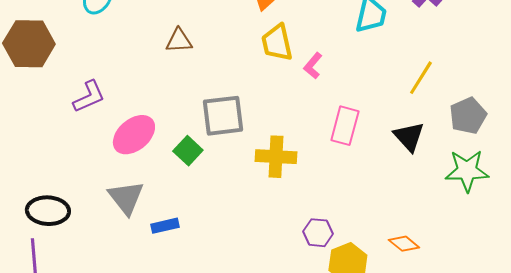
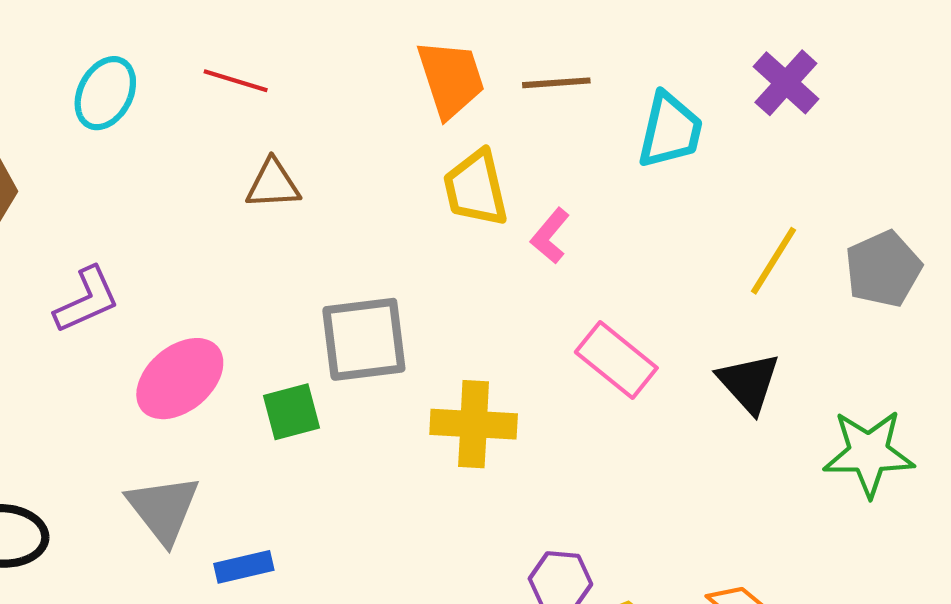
gray pentagon: (468, 116) -> (883, 269), moved
pink rectangle: (345, 126) -> (616, 360), turned -66
green square: (188, 151) -> (292, 412), turned 32

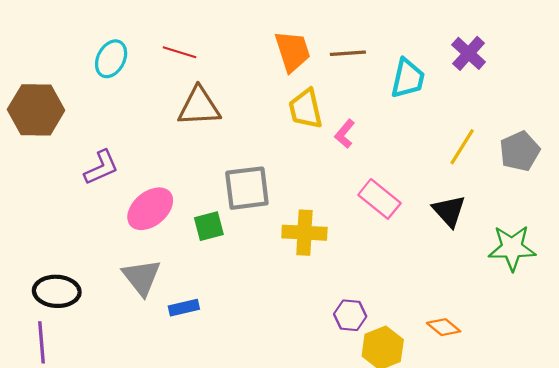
brown triangle: (273, 184) -> (199, 107), size x1.5

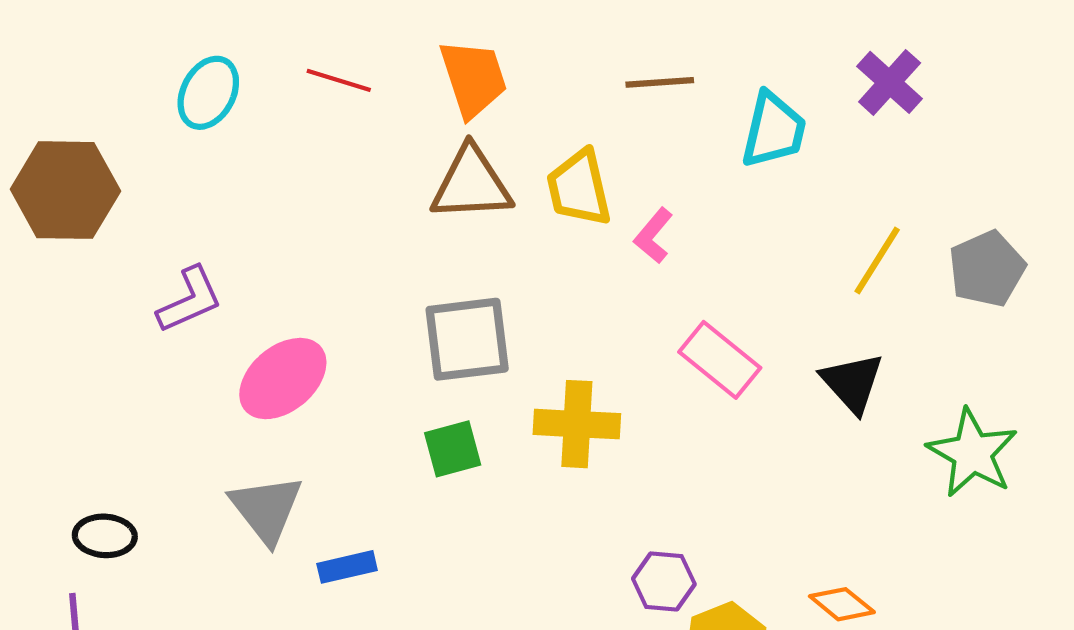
orange trapezoid: (293, 51) -> (473, 78), moved
brown triangle: (199, 107) -> (471, 184), moved
green square: (209, 226) -> (453, 449), moved
green star: (512, 248) -> (972, 453), turned 30
black ellipse: (57, 291) -> (105, 536), size x0.7

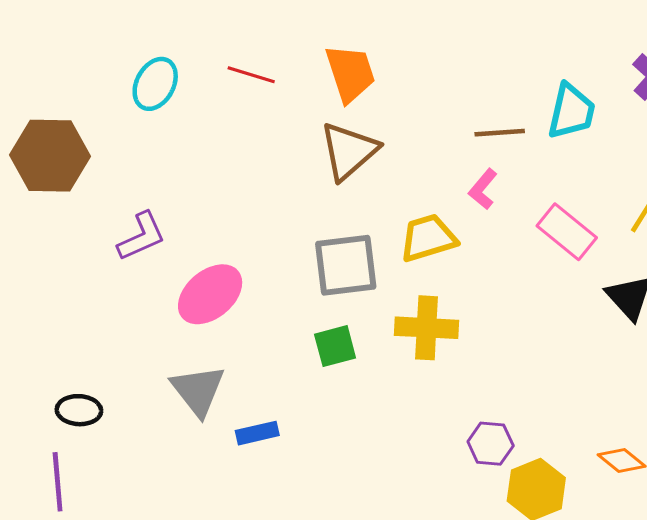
brown line: (660, 82) -> (500, 133), moved
brown triangle: (471, 184) -> (349, 151), turned -38
yellow trapezoid: (579, 188) -> (428, 238), moved, turned 86
pink rectangle: (720, 360) -> (567, 232), moved

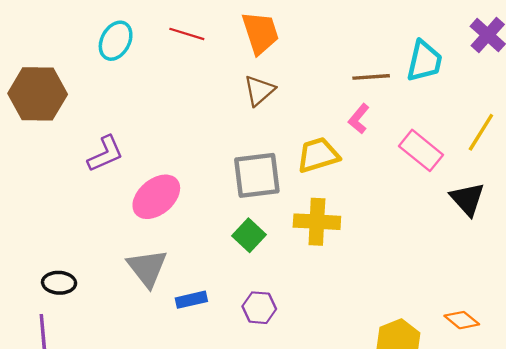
brown triangle: (349, 151) -> (259, 90), size x0.7
green square: (335, 346) -> (249, 235), turned -32
purple hexagon: (491, 444) -> (259, 308), moved

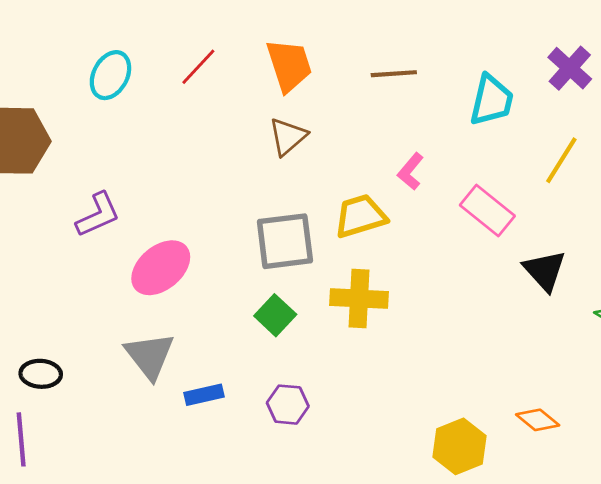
red line: (187, 34) -> (198, 67), turned -64
brown line: (371, 77) -> (394, 74), moved
yellow line: (481, 132) -> (561, 160), moved

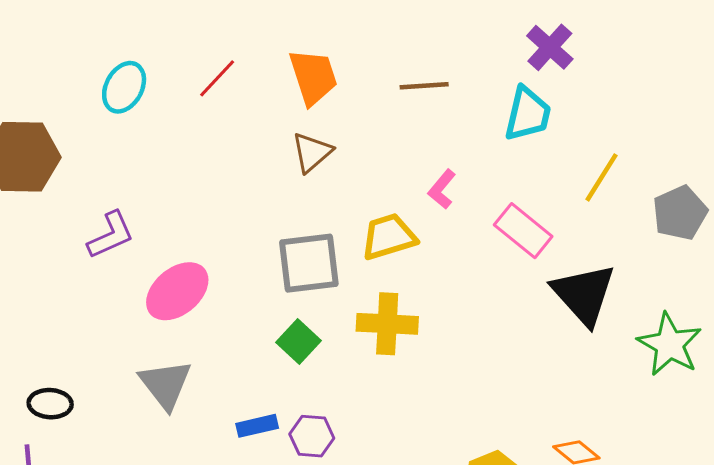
purple cross: (570, 68) -> (550, 47), moved
black triangle: (545, 271) -> (584, 294), size x1.4
blue rectangle: (204, 395) -> (257, 426), moved

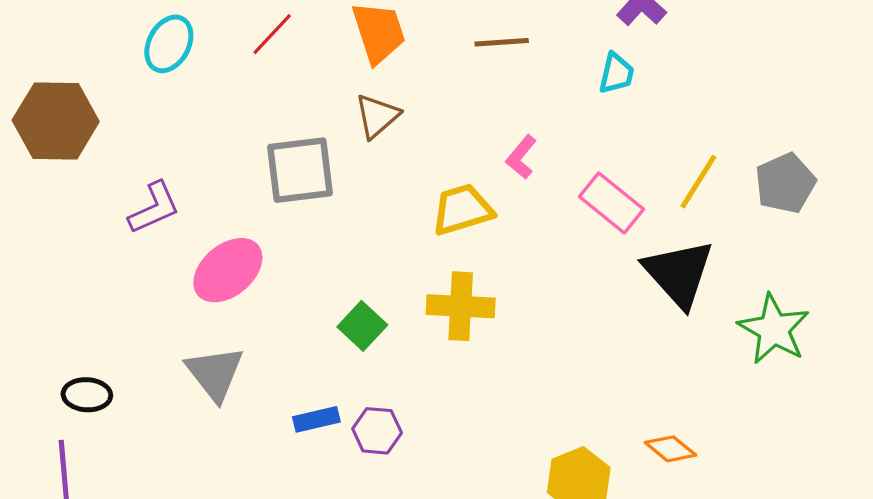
cyan trapezoid: (528, 114) -> (616, 73), size x0.7
yellow line: (602, 177) -> (698, 182), moved
gray square: (309, 263) -> (300, 170), moved

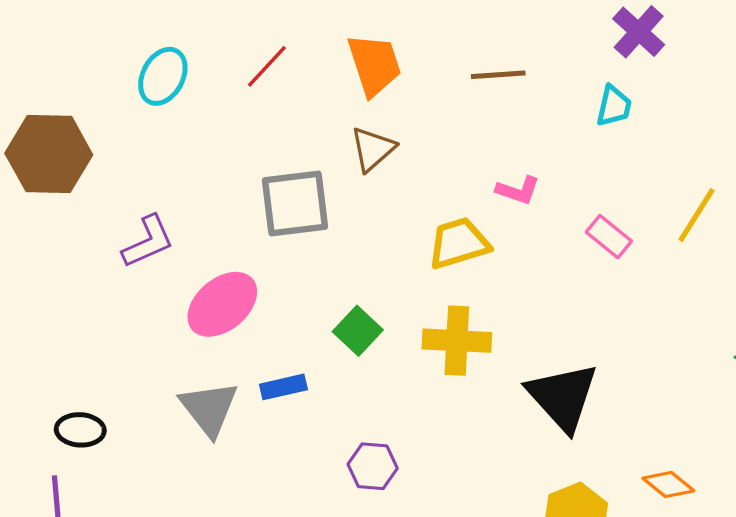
pink L-shape: (521, 157) -> (518, 190), turned -111
pink rectangle: (611, 203) -> (609, 237), size x0.7
black triangle: (679, 273) -> (563, 397), moved
green square: (362, 326) -> (358, 331), moved
blue rectangle: (316, 419) -> (283, 387), moved

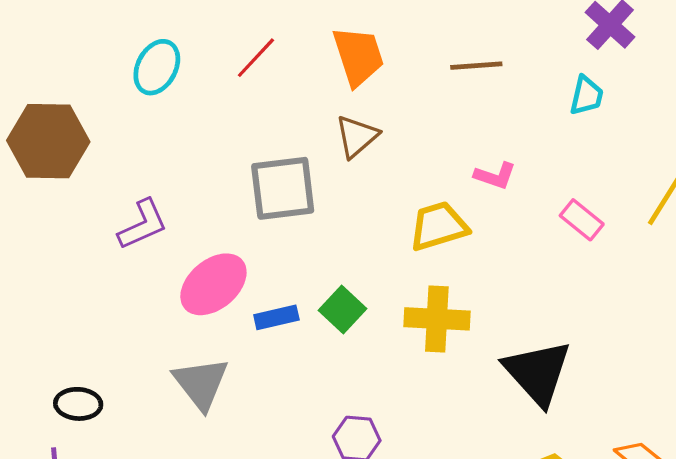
blue rectangle: (283, 387) -> (276, 317), moved

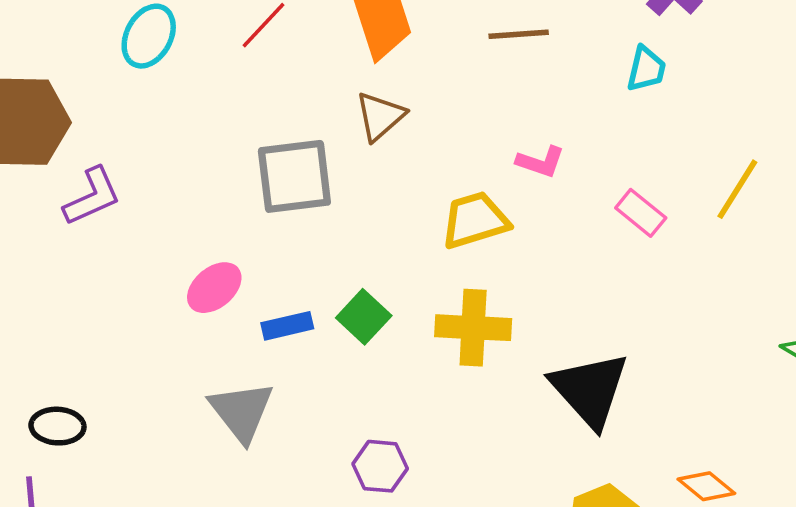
purple L-shape: (143, 225) -> (92, 196), moved
pink ellipse: (213, 284) -> (214, 288), size x0.7
gray triangle: (201, 383) -> (242, 412), moved

